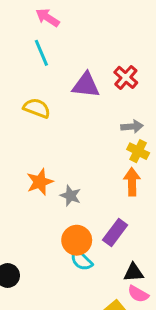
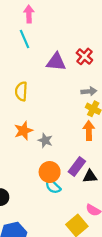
pink arrow: (48, 18) -> (29, 14), turned 56
yellow semicircle: (37, 108) -> (21, 91), moved, turned -108
black triangle: (134, 272) -> (90, 176), moved

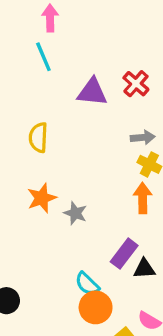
orange circle: (50, 172) -> (96, 307), moved

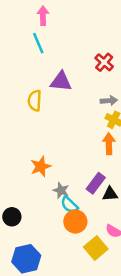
purple triangle: (92, 92) -> (61, 81), moved
orange star: (42, 198) -> (41, 166), moved
gray star: (75, 213) -> (61, 190), moved

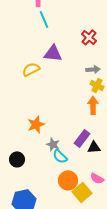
cyan line: (38, 43) -> (44, 19), moved
yellow semicircle: (35, 101) -> (31, 69), turned 60
black circle: (12, 217) -> (17, 159), moved
orange circle: (75, 222) -> (68, 180), moved

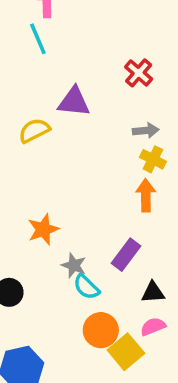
cyan line: (44, 19) -> (38, 39), moved
black triangle: (94, 147) -> (153, 292), moved
pink semicircle: (97, 178) -> (153, 327), turned 128

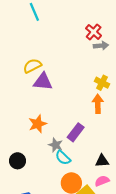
purple triangle: (74, 102) -> (43, 82), moved
gray arrow: (146, 131) -> (101, 46), moved
purple rectangle: (126, 255) -> (76, 132), moved

